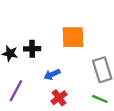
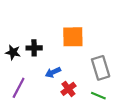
red cross: (59, 98) -> (68, 89), moved

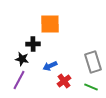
orange square: (73, 37) -> (50, 24), moved
black star: (13, 52) -> (22, 59), moved

